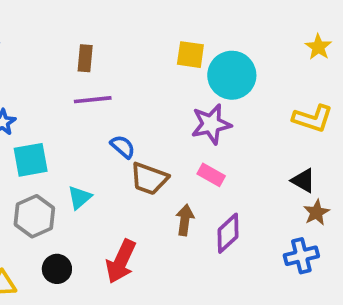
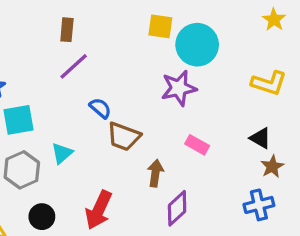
purple line: (93, 100) -> (74, 66), turned -36
pink rectangle: (211, 175) -> (197, 145), moved
purple diamond: (228, 233) -> (177, 208), moved

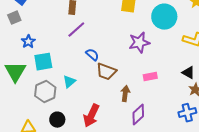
cyan circle: (197, 45) -> (164, 17), moved
pink rectangle: (197, 145) -> (150, 77), turned -40

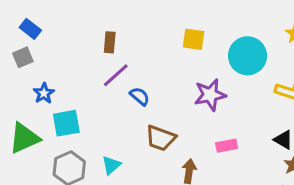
blue semicircle: (92, 55) -> (140, 96), moved
green triangle: (15, 72) -> (24, 138), turned 35
cyan triangle: (69, 82) -> (111, 165), moved

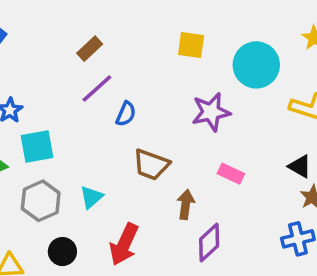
brown rectangle: (110, 42) -> (90, 49), turned 42
blue semicircle: (140, 96) -> (126, 114), turned 72
pink rectangle: (227, 146) -> (231, 174), turned 36

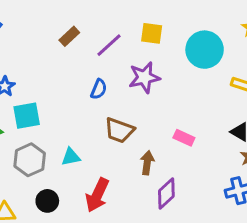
purple line: (97, 88) -> (109, 45), moved
purple star: (211, 112) -> (144, 77), moved
cyan triangle: (91, 197) -> (71, 157), turned 30

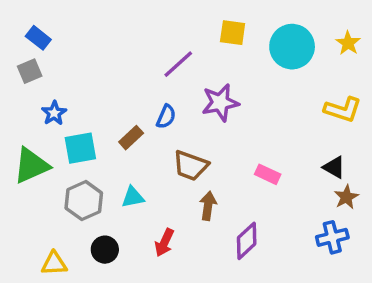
yellow square: (152, 33) -> (233, 33), moved
brown rectangle: (69, 36) -> (131, 138), moved
cyan circle: (205, 50) -> (292, 47), moved
brown arrow: (147, 163) -> (208, 206), moved
red arrow: (97, 195) -> (164, 243), size x0.7

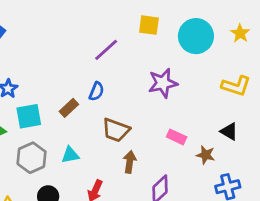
purple star: (220, 103) -> (163, 83), moved
brown star: (346, 197) -> (206, 155), moved, turned -30

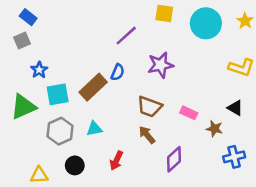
purple star: (163, 83) -> (161, 65), moved
brown rectangle: (69, 108) -> (93, 87), size x1.6
brown trapezoid: (116, 130) -> (149, 107), moved
brown arrow: (130, 162) -> (147, 135), turned -48

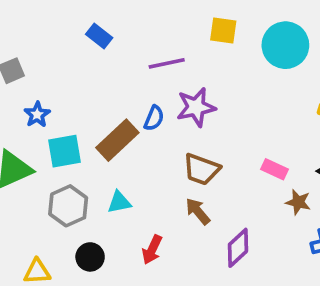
blue rectangle: (28, 17) -> (99, 36), moved
purple line: (126, 36) -> (167, 63), turned 30
purple star: (161, 65) -> (196, 107), moved
pink rectangle: (189, 113) -> (274, 169), moved

